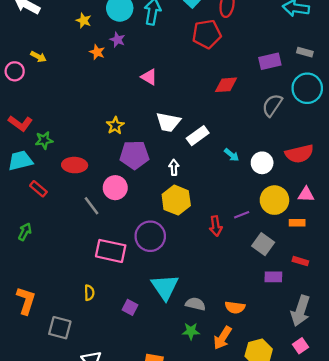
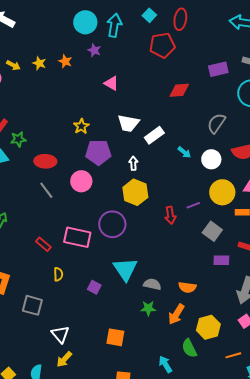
yellow star: (84, 20) -> (39, 63), moved
purple star: (117, 40) -> (94, 50), moved
gray semicircle: (272, 105) -> (216, 123), moved
red rectangle: (38, 189) -> (43, 244), moved
gray line: (91, 206) -> (46, 190), moved

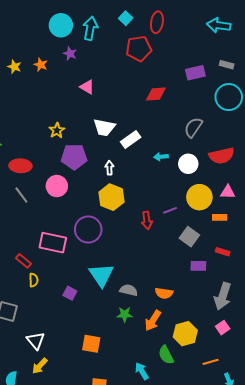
cyan arrow: (184, 152) -> (161, 157), turned 136
red rectangle: (43, 244) -> (23, 261), moved

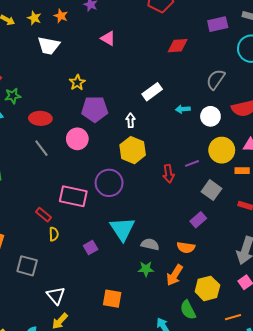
white trapezoid: (104, 127) -> (49, 46), moved
purple rectangle: (198, 266) -> (198, 220), moved, turned -42
purple square: (70, 293) -> (91, 247), turned 32

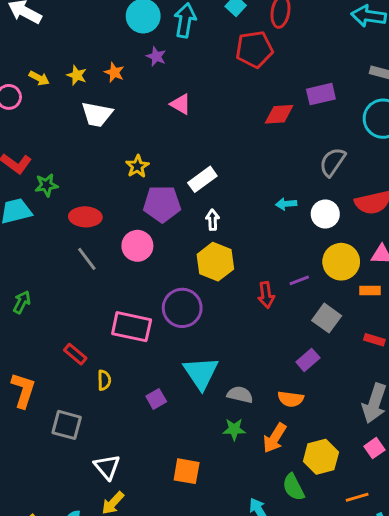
purple rectangle: (218, 24) -> (321, 94), moved
white rectangle: (152, 92) -> (202, 179), moved
red rectangle: (43, 215) -> (75, 354), moved

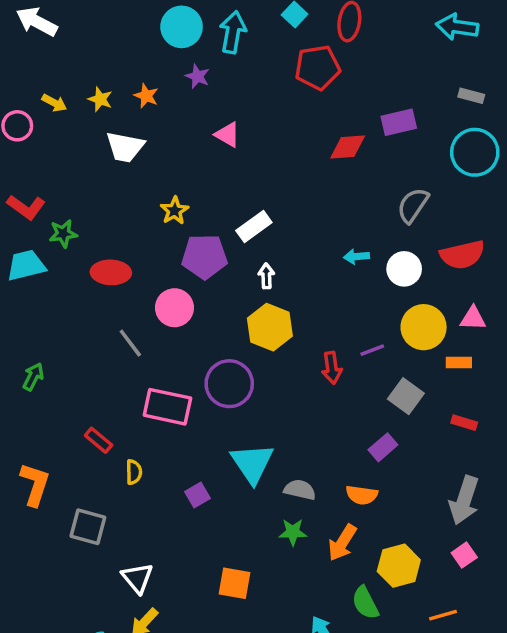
gray line: (87, 259) -> (130, 343), moved

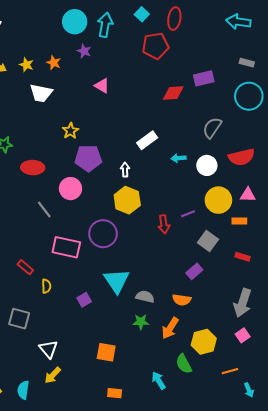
white rectangle: (254, 226) -> (147, 140), moved

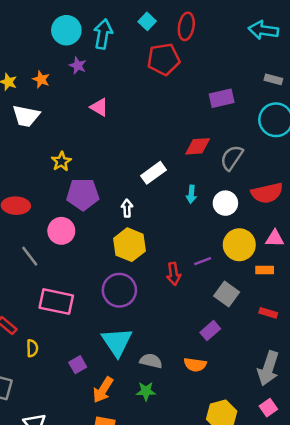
red diamond: (173, 93) -> (198, 146), moved
cyan arrow: (179, 158) -> (191, 194), turned -80
purple circle: (103, 234) -> (119, 290), moved
orange arrow: (170, 328) -> (103, 390), moved

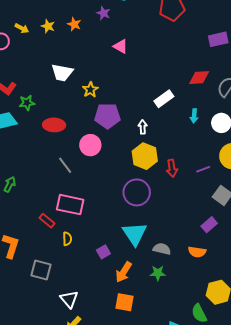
white trapezoid: (26, 116) -> (62, 73), moved
red arrow: (174, 274) -> (172, 168), moved
pink rectangle: (56, 302) -> (70, 205), moved

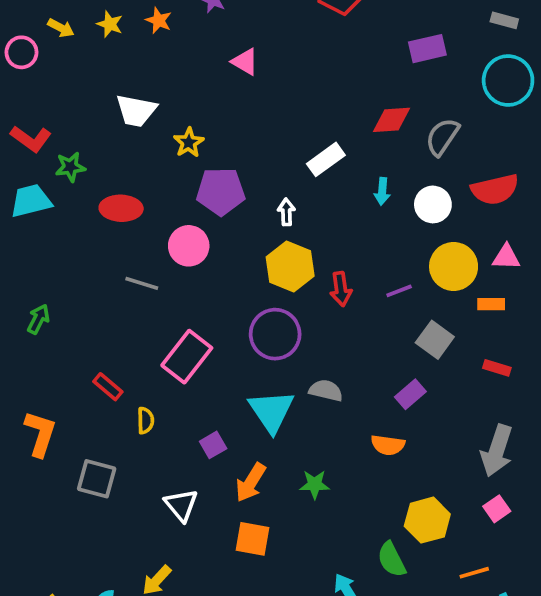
gray line: (65, 165) -> (142, 283), turned -36
pink rectangle: (70, 205) -> (187, 357), moved, turned -64
gray semicircle: (162, 249) -> (326, 390), moved
white triangle: (69, 299) -> (181, 505), moved

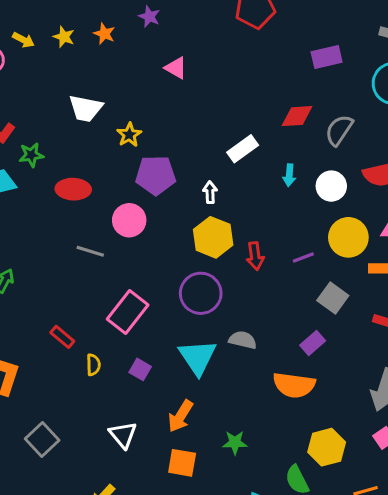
purple square: (213, 445) -> (140, 369), moved, turned -30
orange semicircle: (388, 445) -> (294, 385), size x1.5
gray square: (97, 479) -> (42, 439), moved, turned 32
green star: (315, 484) -> (235, 443), moved

